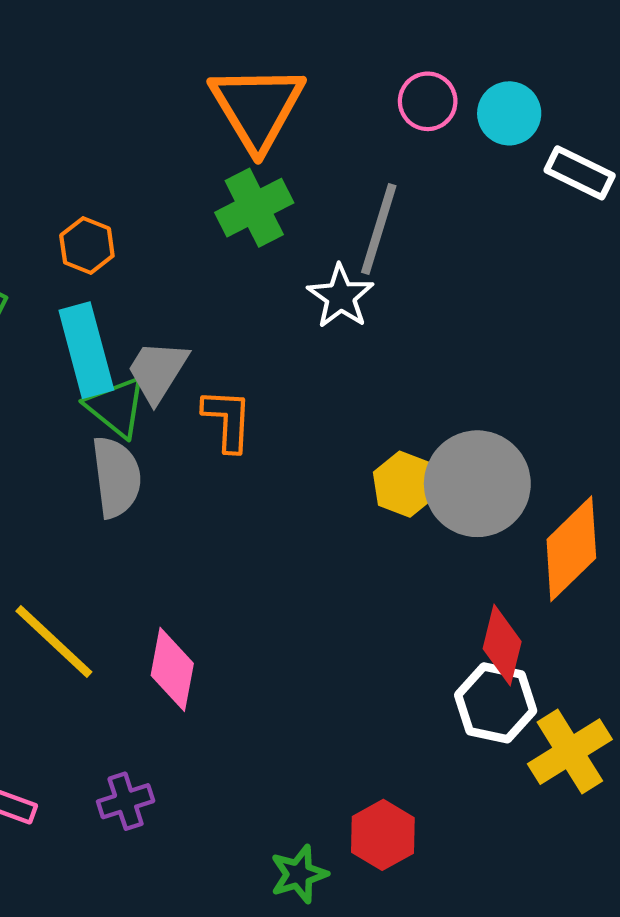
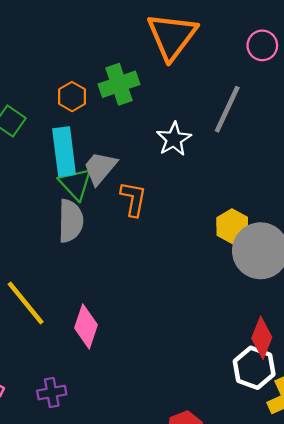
green cross: (254, 208) -> (119, 84), moved
white star: (341, 296) -> (174, 139), moved
yellow hexagon: (405, 484) -> (232, 226), moved

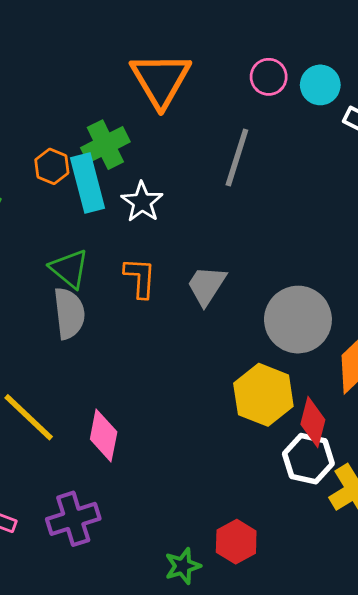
white star: (174, 139) -> (142, 202), moved
cyan rectangle: (64, 152) -> (87, 183), moved
gray trapezoid: (100, 168) -> (206, 285), moved
yellow hexagon: (232, 226) -> (263, 395), moved, size x1.5
purple cross: (52, 393) -> (73, 519), size x1.5

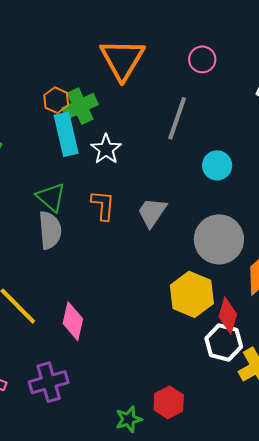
cyan circle: (320, 85) -> (217, 165), moved
orange hexagon: (52, 166) -> (56, 100), moved

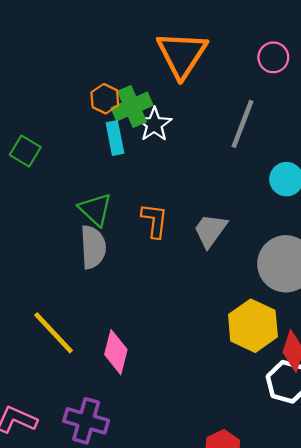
cyan rectangle: (66, 134) -> (115, 138), size x0.7
white star: (106, 149) -> (154, 124), moved
purple cross: (49, 382) -> (86, 421), turned 30

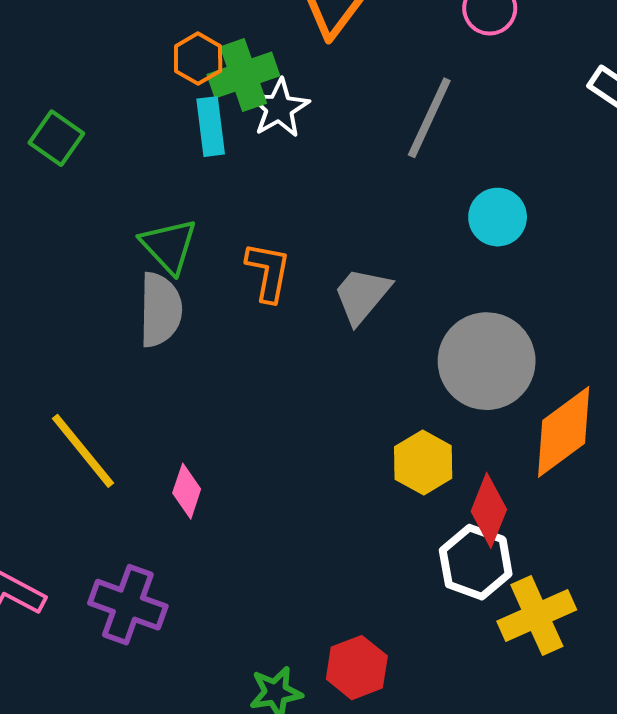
yellow hexagon: (253, 326) -> (423, 462), size x0.7
pink diamond: (116, 352) -> (187, 491), size x0.7

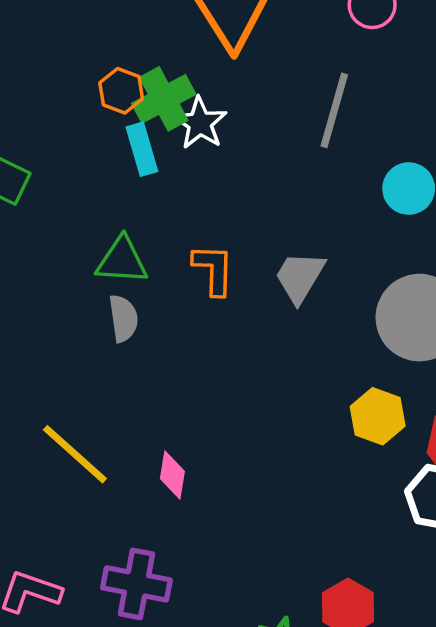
green triangle: (169, 246) -> (122, 261), turned -34
gray semicircle: (160, 310) -> (123, 318), size x0.7

